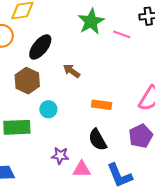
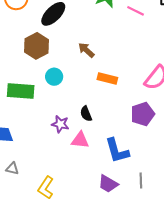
brown arrow: (72, 71) -> (86, 50), moved
black semicircle: (98, 140) -> (86, 114), moved, size x0.7

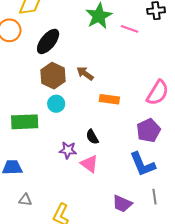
brown hexagon: (36, 46) -> (53, 76), moved
pink triangle: (80, 140) -> (89, 164), turned 36
blue L-shape: (117, 151) -> (142, 164), moved

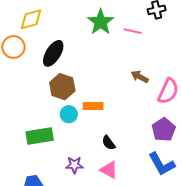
brown arrow: (85, 74) -> (140, 77), moved
orange rectangle: (109, 99) -> (93, 106), moved
purple star: (68, 150) -> (74, 165), moved

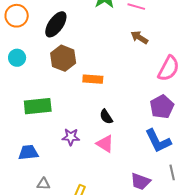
brown arrow: (140, 77) -> (139, 37), moved
cyan circle: (69, 114) -> (17, 58), moved

